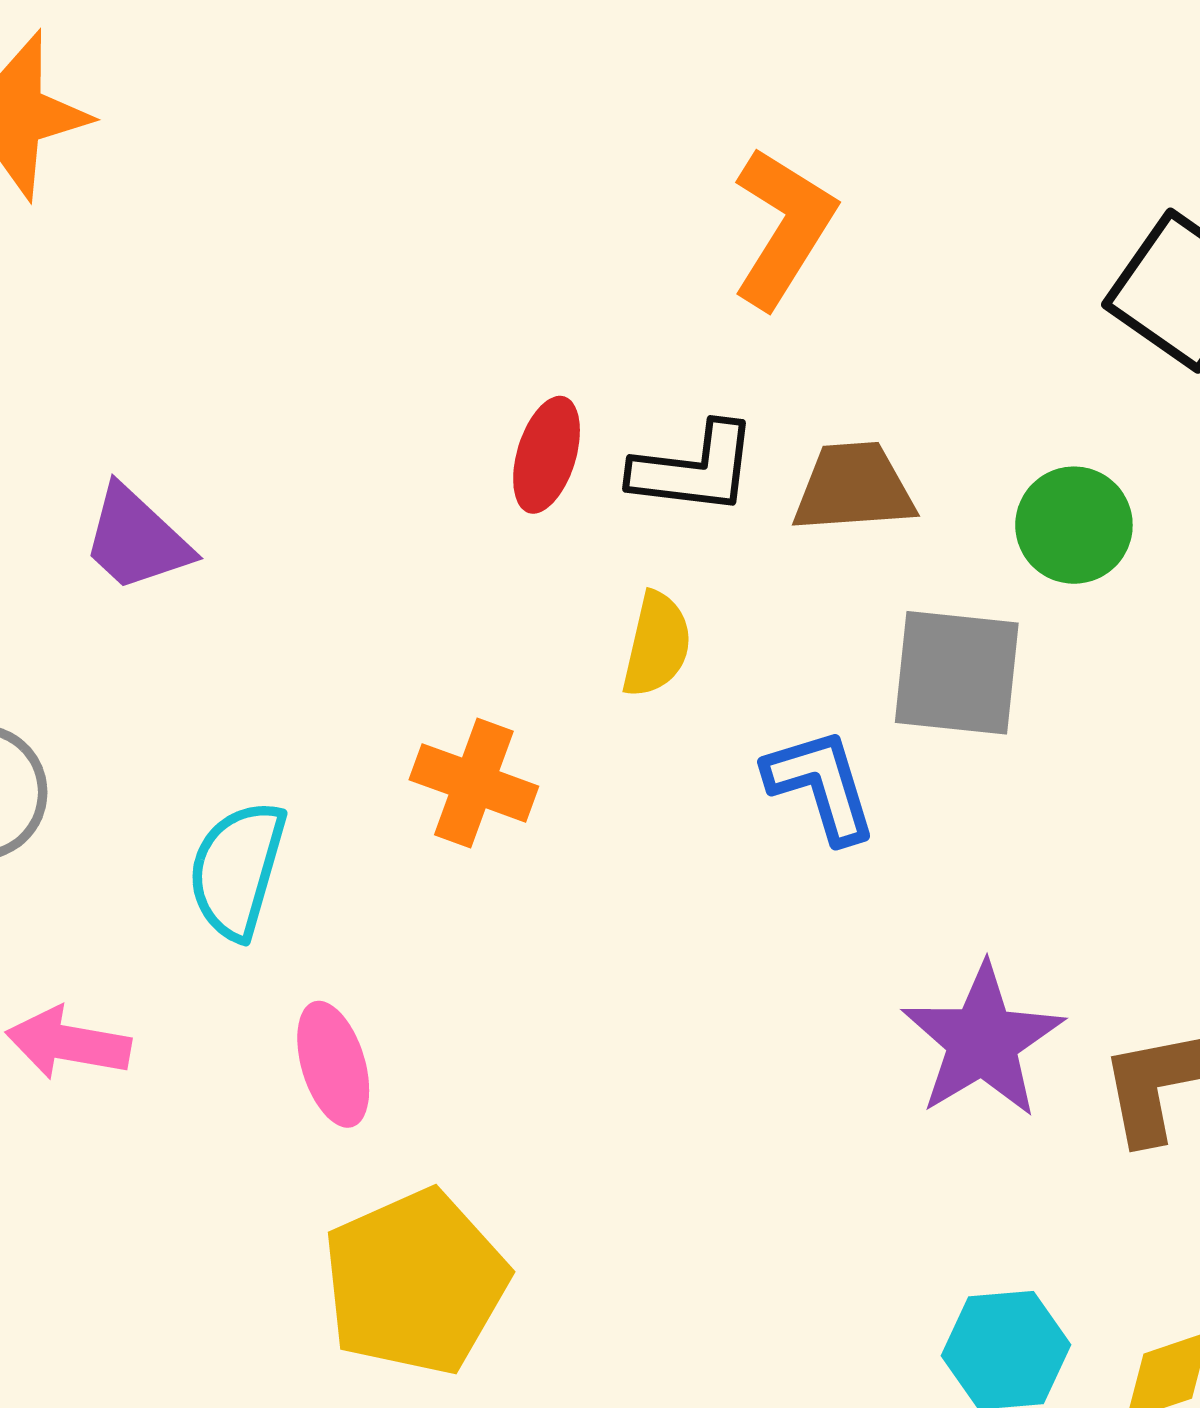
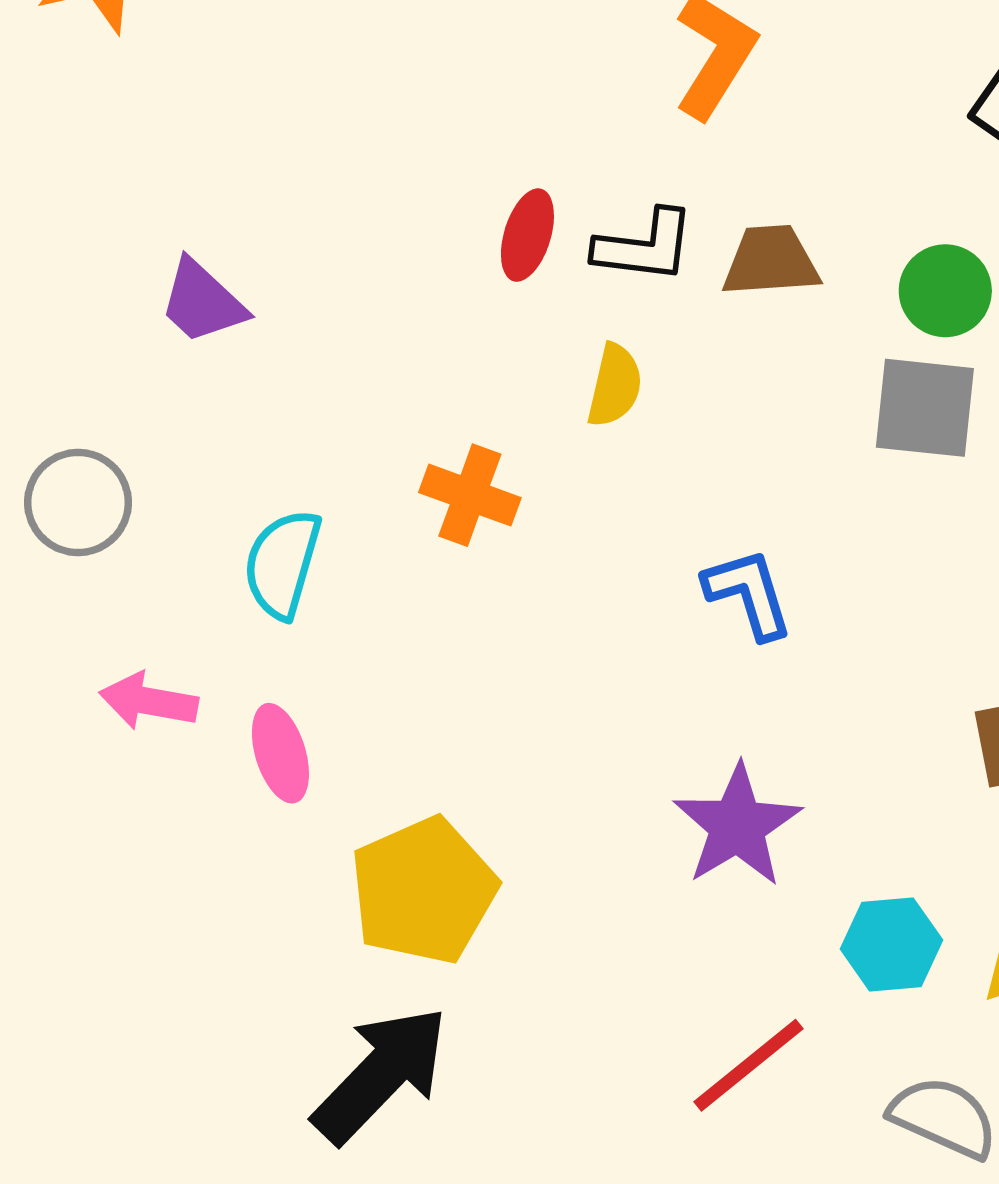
gray square: (957, 673) -> (925, 408), moved
blue L-shape: (821, 785) -> (748, 593), moved
purple star: (983, 1041) -> (737, 826), moved
pink ellipse: (333, 1064) -> (280, 753), moved

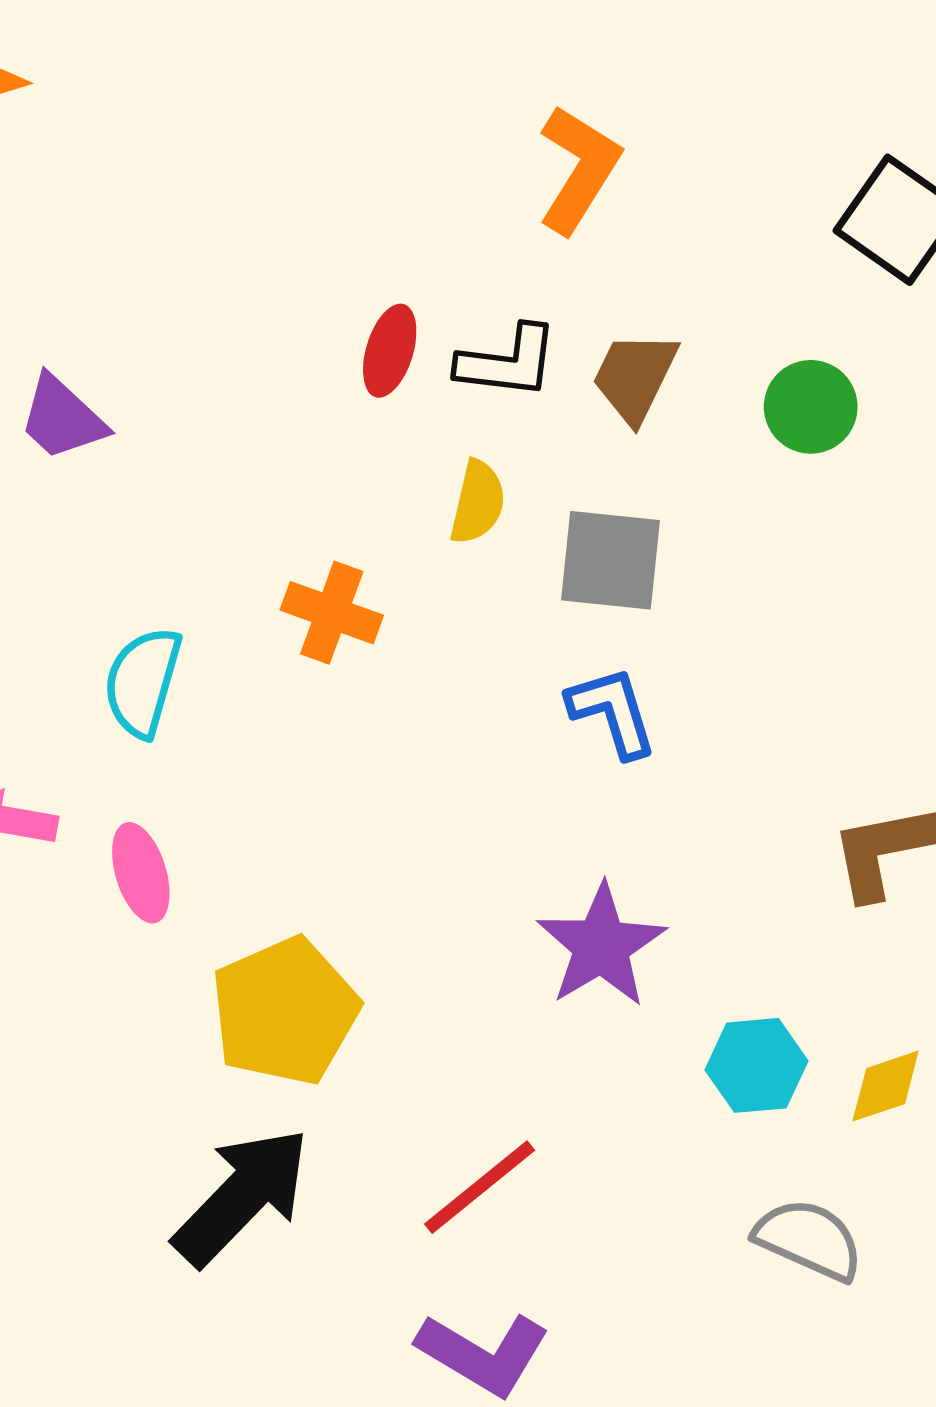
brown trapezoid: (771, 261) -> (635, 377), turned -60
gray square: (925, 408) -> (610, 560), moved
red line: (748, 1065) -> (480, 1187), moved

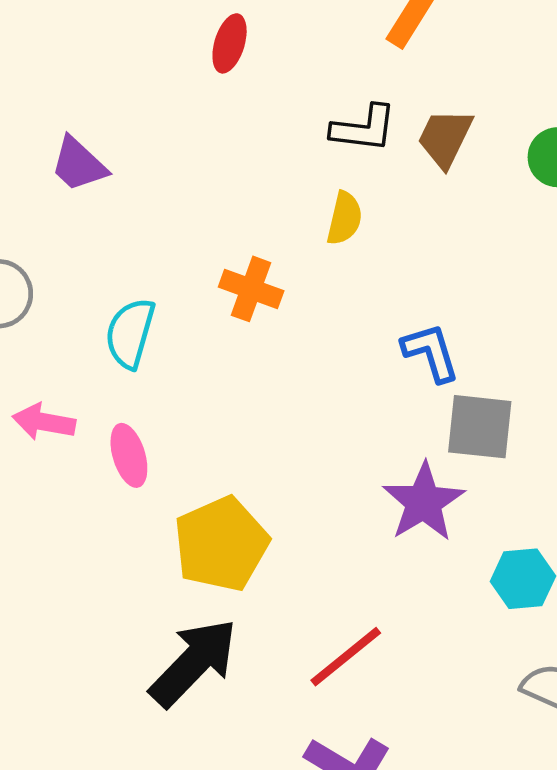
red ellipse: (390, 351) -> (230, 43), moved
gray square: (610, 560) -> (480, 427), moved

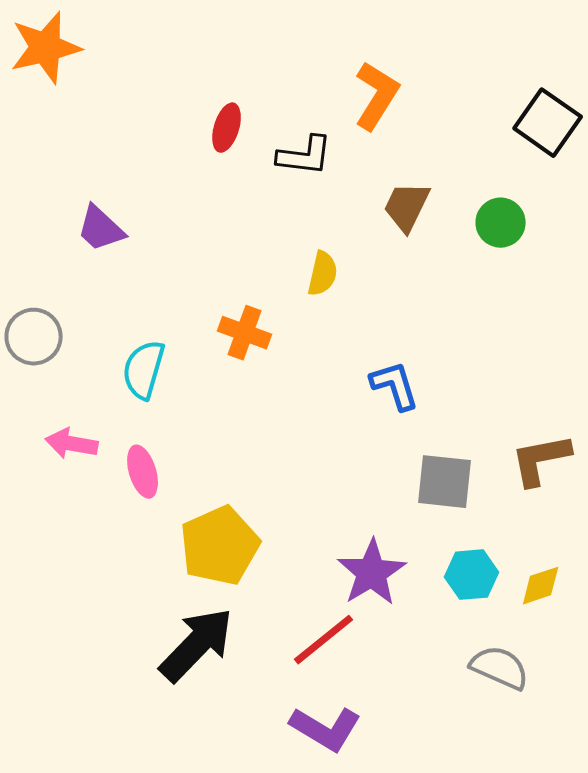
black L-shape: (364, 128) -> (305, 156), moved
gray square: (480, 427) -> (445, 482), moved
purple star: (424, 502) -> (372, 573), moved

